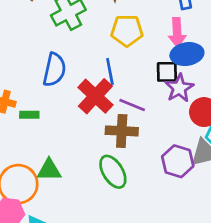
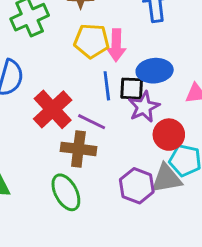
pink arrow: (177, 33) -> (116, 45), moved
blue line: (110, 72) -> (107, 86), moved

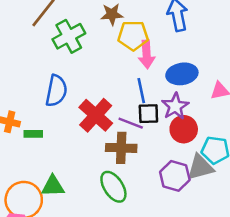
yellow pentagon: (91, 41) -> (133, 36), moved
black square: (132, 89) -> (148, 114), moved
red circle: (169, 135) -> (184, 129), moved

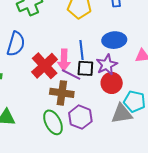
pink arrow: (147, 54) -> (64, 60), moved
purple hexagon: (175, 176) -> (80, 117), moved

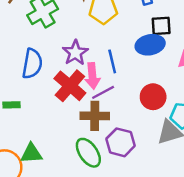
purple star: (107, 65) -> (75, 53), moved
black square: (85, 68) -> (161, 26), moved
purple line: (71, 74) -> (103, 92), turned -48

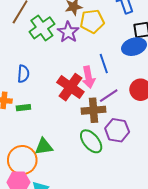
purple star: (75, 53) -> (68, 32), moved
blue semicircle: (32, 64) -> (23, 74), moved, size x0.7
purple line: (103, 92) -> (109, 96), moved

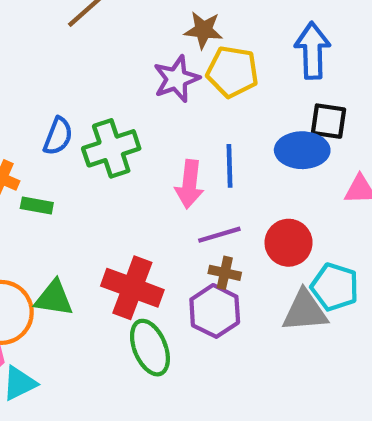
green cross: (42, 28) -> (111, 148), moved
red cross: (70, 87) -> (132, 288), moved, turned -32
brown cross: (93, 110) -> (225, 273), moved, size x0.6
green ellipse: (91, 141) -> (150, 348), moved

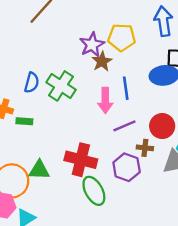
brown star: (203, 30) -> (102, 61), moved, turned -30
green cross: (111, 148) -> (61, 86), turned -32
brown cross: (225, 273) -> (145, 148), moved

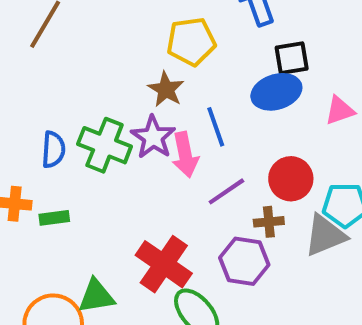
purple star: (92, 45) -> (153, 137), moved
red cross: (81, 160) -> (164, 264), turned 32

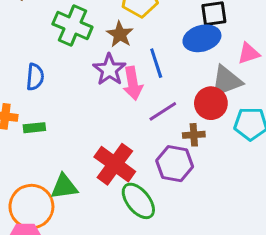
green cross: (105, 145) -> (72, 26), moved
gray triangle: (325, 235) -> (226, 81), moved

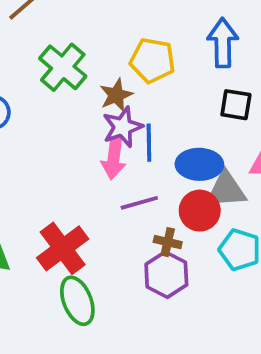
blue ellipse: (202, 38) -> (199, 164), moved
purple star: (109, 70) -> (123, 127), moved
purple hexagon: (175, 164) -> (166, 275), moved

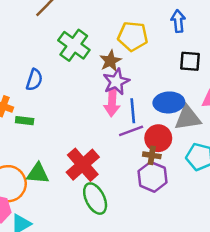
blue arrow: (223, 43) -> (178, 21), size x0.7
blue line: (149, 143) -> (133, 111), moved
red circle: (200, 211) -> (158, 138), moved

